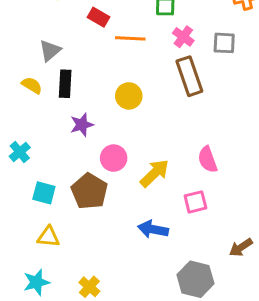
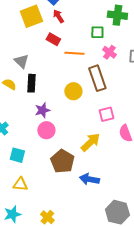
gray triangle: (50, 50) -> (21, 61), turned -35
brown rectangle: (189, 76) -> (97, 78), moved
pink circle: (114, 158) -> (46, 130), moved
brown pentagon: (89, 191) -> (62, 161), moved
pink square: (195, 202) -> (106, 114), moved

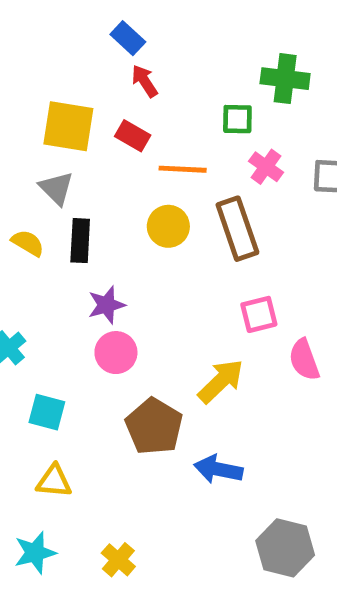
yellow square: (31, 16) -> (68, 126), moved, turned 30
yellow circle: (73, 91) -> (168, 226), moved

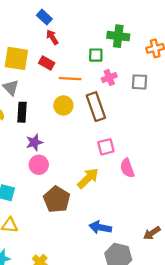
pink cross: (266, 167) -> (109, 77), turned 32
blue arrow: (218, 469) -> (100, 227), moved

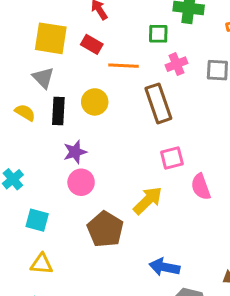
yellow circle: (63, 105) -> (95, 102), moved

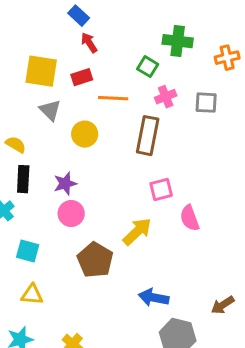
green square: (158, 34) -> (148, 67), turned 30
red rectangle: (92, 44) -> (82, 77), turned -48
gray triangle: (43, 78) -> (50, 110), moved
brown rectangle: (158, 103) -> (148, 136), turned 30
black rectangle: (58, 111) -> (23, 179), moved

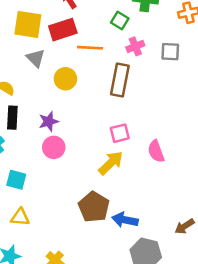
red rectangle: (82, 77) -> (63, 30), size x1.5
pink square: (161, 190) -> (120, 133), moved
brown pentagon: (95, 260) -> (94, 207), moved

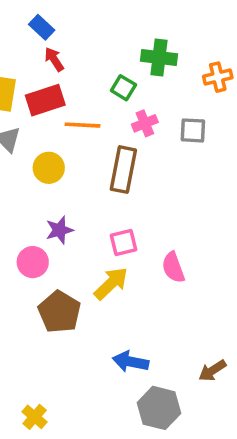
purple star: (49, 121) -> (59, 230), moved
brown pentagon: (94, 207) -> (59, 312), moved

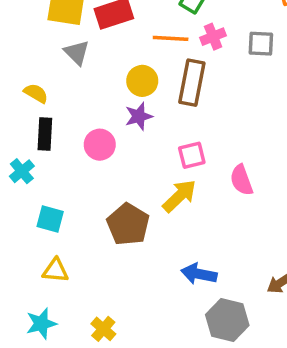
orange line: (83, 125) -> (171, 38), moved
yellow circle: (49, 168) -> (142, 81), moved
purple star: (59, 230) -> (139, 116), moved
pink circle: (33, 262) -> (100, 145), moved

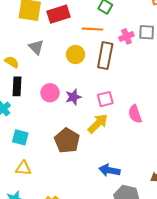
pink cross: (213, 37) -> (126, 36), moved
gray triangle: (77, 53) -> (36, 47), moved
purple star: (139, 116) -> (73, 97), moved

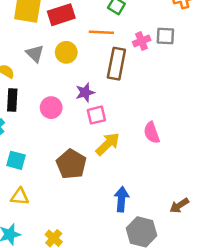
yellow circle: (75, 55) -> (66, 52), moved
purple star: (73, 97) -> (85, 93), moved
pink square: (105, 99) -> (96, 115), moved
blue arrow: (109, 170) -> (121, 199), turned 84

